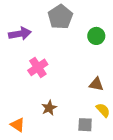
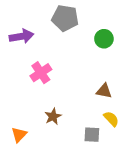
gray pentagon: (60, 17) -> (65, 18), turned -30
orange triangle: (18, 125) -> (19, 135), turned 40

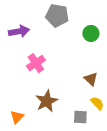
brown triangle: (104, 91) -> (91, 79), turned 32
brown star: (53, 116) -> (47, 101), size x1.5

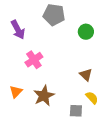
purple arrow: (19, 31) -> (18, 30), turned 72
orange triangle: (17, 117) -> (16, 92), moved

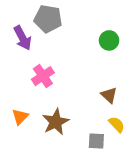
gray pentagon: (54, 15) -> (48, 19), moved

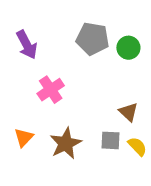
gray pentagon: (48, 19) -> (93, 39), moved
gray square: (96, 141) -> (111, 140), moved

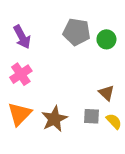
pink cross: (51, 90) -> (21, 74), moved
orange triangle: (24, 137) -> (20, 114), size x1.5

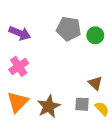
purple arrow: (22, 37) -> (20, 33), turned -40

